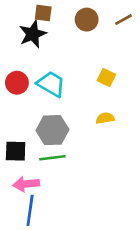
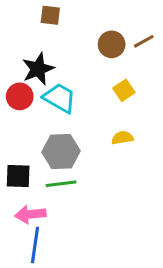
brown circle: (87, 20) -> (112, 44), moved
brown line: (123, 20) -> (144, 41), moved
black star: (33, 34) -> (38, 69), moved
yellow square: (106, 77) -> (124, 90), turned 30

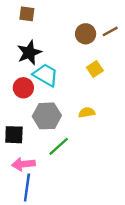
brown square: (50, 15) -> (27, 14), moved
red circle: (20, 96) -> (23, 88), moved
yellow semicircle: (122, 138) -> (87, 112), moved
green line: (61, 184) -> (59, 146), moved, turned -35

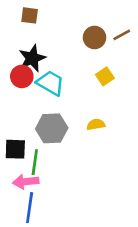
red circle: (23, 88) -> (22, 76), moved
green line: (59, 146) -> (35, 162), moved, turned -40

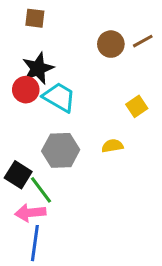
yellow square: (105, 76) -> (137, 106), moved
black square: (15, 149) -> (18, 175), turned 30
green line: (35, 162) -> (41, 190), turned -45

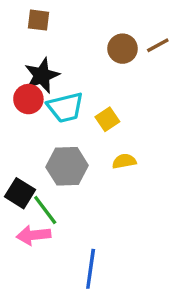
cyan trapezoid: (59, 97) -> (65, 107), turned 136
yellow square: (137, 106) -> (107, 119), moved
blue line: (35, 243) -> (91, 269), moved

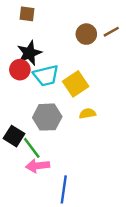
yellow square: (107, 119) -> (76, 84), size x1.5
pink arrow: (33, 235) -> (38, 166), moved

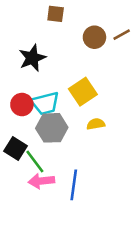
brown square: (27, 14) -> (56, 14), moved
red circle: (20, 70) -> (22, 105), moved
cyan trapezoid: (46, 76) -> (45, 103), moved
blue line: (64, 189) -> (74, 185), moved

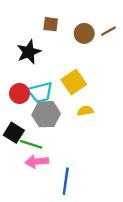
brown square: (56, 14) -> (51, 24), moved
green line: (35, 162) -> (31, 144), turned -35
blue line: (74, 185) -> (66, 181), moved

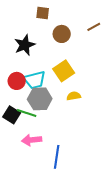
brown square: (51, 24) -> (43, 13), moved
brown circle: (84, 33) -> (62, 34), moved
green line: (31, 144) -> (27, 113), moved

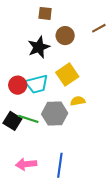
black star: (25, 45) -> (39, 47), moved
gray hexagon: (40, 99) -> (55, 114), moved
pink arrow: (32, 140) -> (26, 164), moved

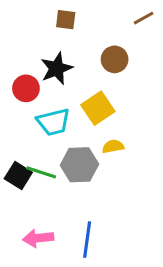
brown line: (99, 28) -> (144, 18), moved
brown circle: (65, 36) -> (115, 59), moved
red circle: (18, 85) -> (26, 88), moved

